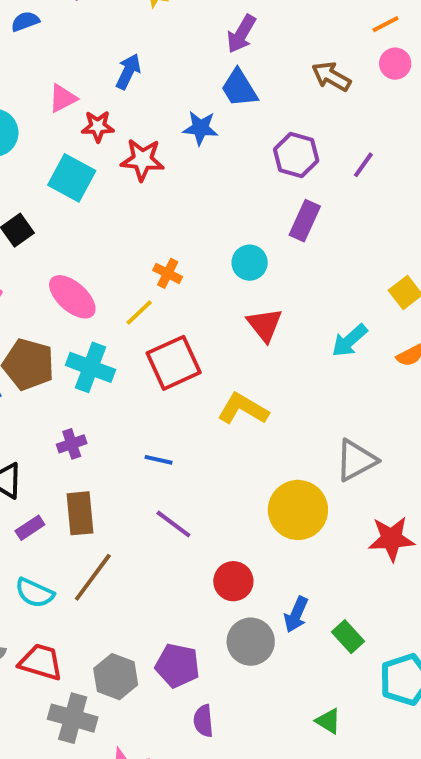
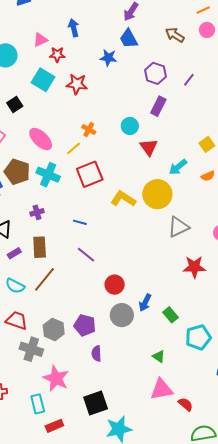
blue arrow: (128, 71) -> (74, 28), turned -42
red star: (142, 160) -> (77, 84), moved
red triangle: (265, 325) -> (149, 147), moved
yellow circle: (298, 510) -> (157, 194), moved

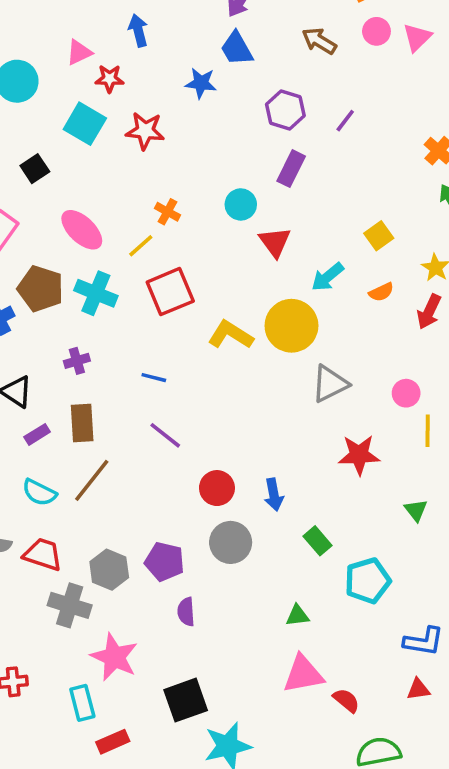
blue arrow: (145, 303) -> (274, 495), moved, turned -36
green triangle: (159, 356) -> (297, 615), turned -40

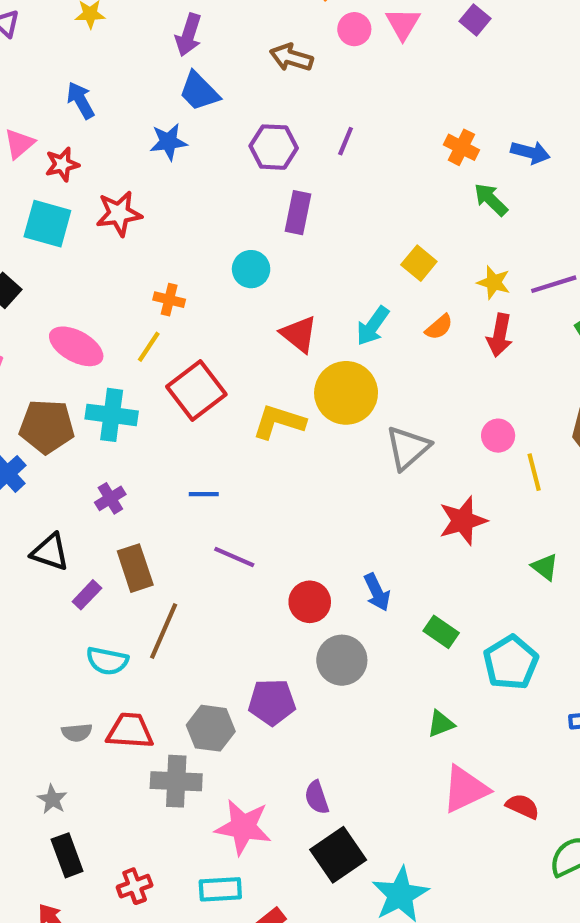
red triangle: (275, 242) -> (299, 334), moved
purple semicircle: (186, 612) -> (317, 797), moved
cyan rectangle: (82, 703) -> (220, 889), turned -64

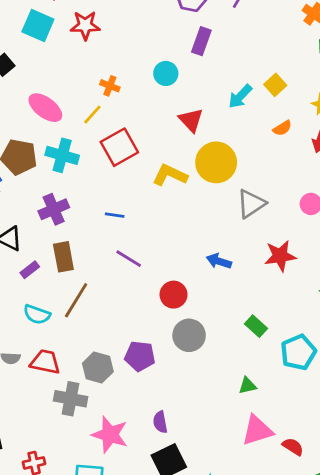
cyan arrow: (373, 326) -> (240, 96), moved
purple cross: (110, 498) -> (54, 209), size x1.5
blue arrow: (377, 592) -> (219, 261), moved, turned 125

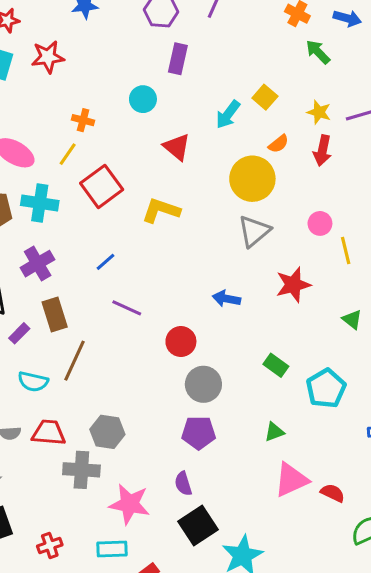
yellow circle: (216, 162) -> (252, 179), moved
blue line: (115, 215) -> (105, 262), turned -42
purple pentagon: (140, 356) -> (199, 433), moved

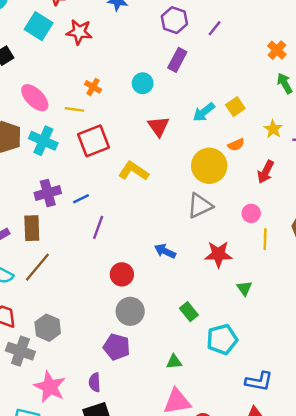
red arrow: (322, 151) -> (266, 172), moved
yellow line: (68, 154) -> (74, 109), turned 48
purple cross: (38, 264) -> (48, 193), moved
purple line: (127, 308) -> (98, 227), moved, turned 70
green triangle: (352, 319) -> (244, 288), moved

